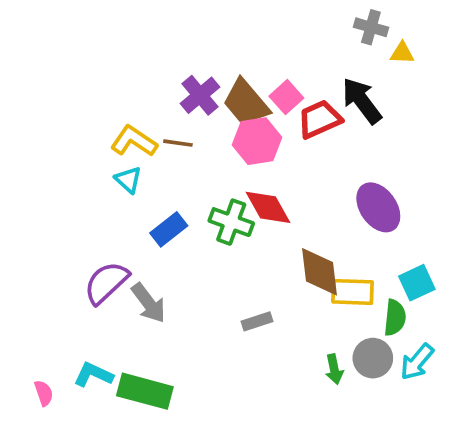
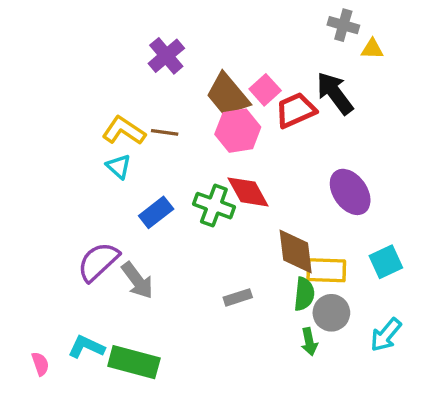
purple cross: (200, 95) -> (166, 56), moved
green semicircle: (395, 318) -> (304, 294), moved
gray circle: (373, 358) -> (331, 313), moved

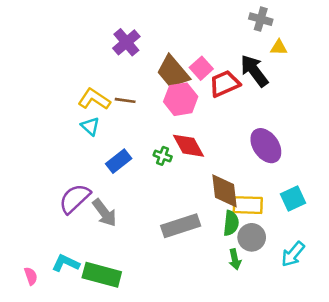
yellow triangle: (372, 49) -> (279, 47), moved
green cross: (214, 206) -> (163, 156), size x0.6
gray rectangle: (238, 297) -> (181, 226), size x1.8

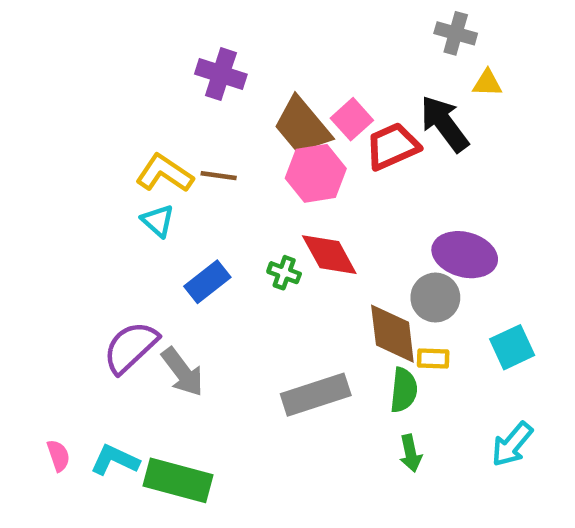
purple cross: (126, 42) -> (221, 74), turned -32
purple ellipse: (266, 146) -> (465, 255), turned -40
yellow rectangle: (248, 205) -> (433, 358), size x0.6
gray circle: (252, 237) -> (435, 298), moved
pink semicircle: (31, 276) -> (58, 456), moved

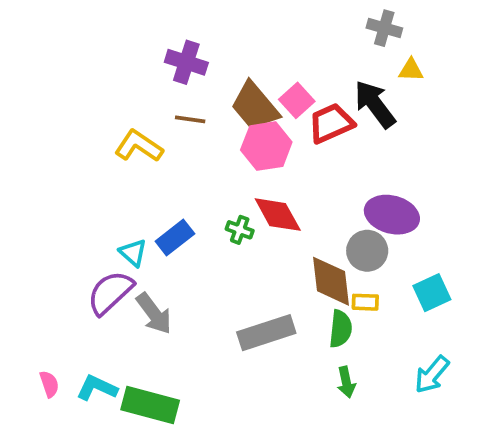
brown line: (219, 176) -> (190, 119), moved
cyan triangle: (158, 221) -> (133, 253), moved

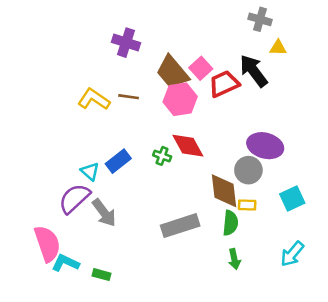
brown line: (190, 119) -> (129, 97), moved
pink semicircle: (49, 384) -> (47, 244), moved, size x2.0
green rectangle: (150, 405) -> (101, 275), size x0.5

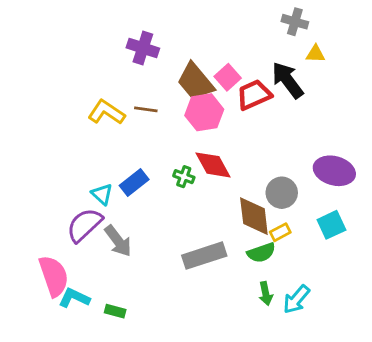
purple ellipse: (265, 146) -> (334, 171), moved
yellow rectangle: (247, 205) -> (280, 232), turned -30
green semicircle: (230, 223) -> (261, 253), turned 65
cyan arrow: (292, 254) -> (296, 299), moved

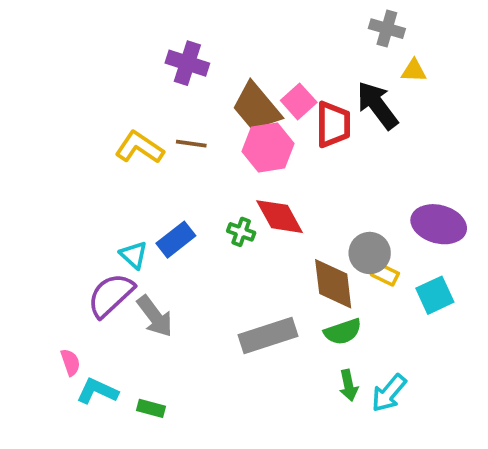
red trapezoid: (254, 95) -> (333, 124), turned 114
yellow rectangle: (280, 232) -> (385, 274), moved, turned 54
pink semicircle: (54, 276) -> (70, 362), size x0.5

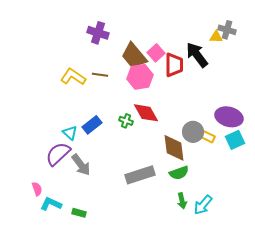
gray cross: (387, 29) -> (227, 30), moved
yellow rectangle: (385, 274) -> (208, 137), moved
cyan square: (435, 295) -> (235, 140), moved

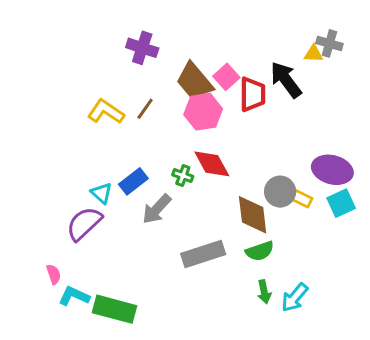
brown line: (100, 75) -> (145, 109), turned -63
gray arrow: (81, 165) -> (157, 209), moved, turned 80
green rectangle: (79, 213) -> (115, 309), size x2.0

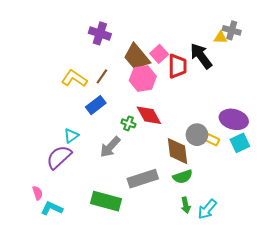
blue rectangle: (133, 181) -> (96, 105), moved
cyan triangle: (102, 193) -> (71, 136), turned 42
green rectangle: (115, 309) -> (106, 201), moved

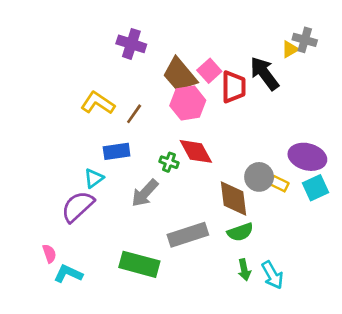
yellow triangle: (220, 38) -> (290, 49), turned -32
brown line: (102, 76) -> (134, 114), moved
blue rectangle: (96, 105) -> (117, 151), moved, turned 30
cyan arrow: (207, 209) -> (272, 275), turned -70

